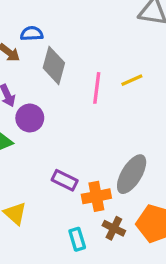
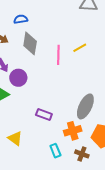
blue semicircle: (32, 34) -> (21, 19), moved
orange cross: (96, 196) -> (73, 131), moved
brown cross: (114, 228) -> (82, 154), moved

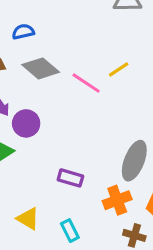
gray diamond: (30, 43) -> (41, 68), turned -55
pink line: (58, 55) -> (86, 83), turned -54
cyan rectangle: (55, 151) -> (70, 231), moved

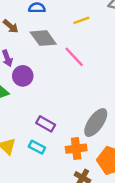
yellow line: (119, 69) -> (81, 20), moved
cyan rectangle: (70, 231) -> (37, 147), moved, turned -49

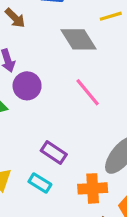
gray diamond: (43, 38) -> (79, 39), moved
pink line: (74, 57) -> (88, 92), moved

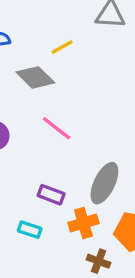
purple rectangle: (54, 153) -> (51, 195), moved

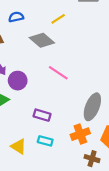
purple rectangle: (51, 195) -> (42, 115), moved

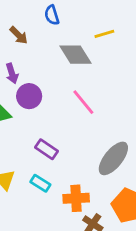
blue semicircle: (16, 17) -> (52, 15), turned -112
orange cross: (80, 134) -> (76, 198), moved

